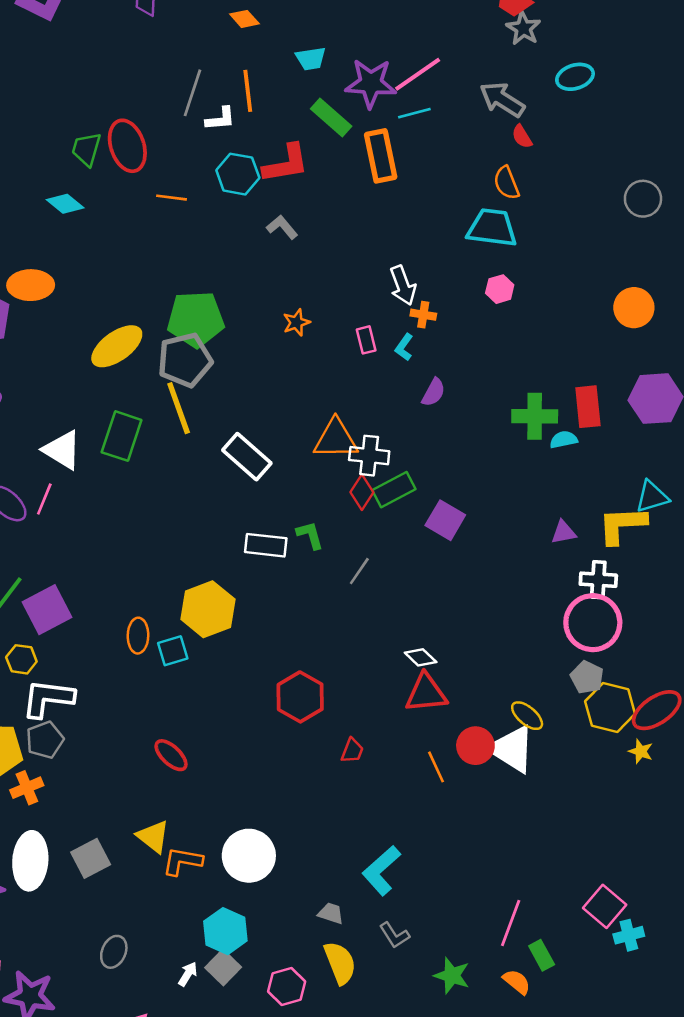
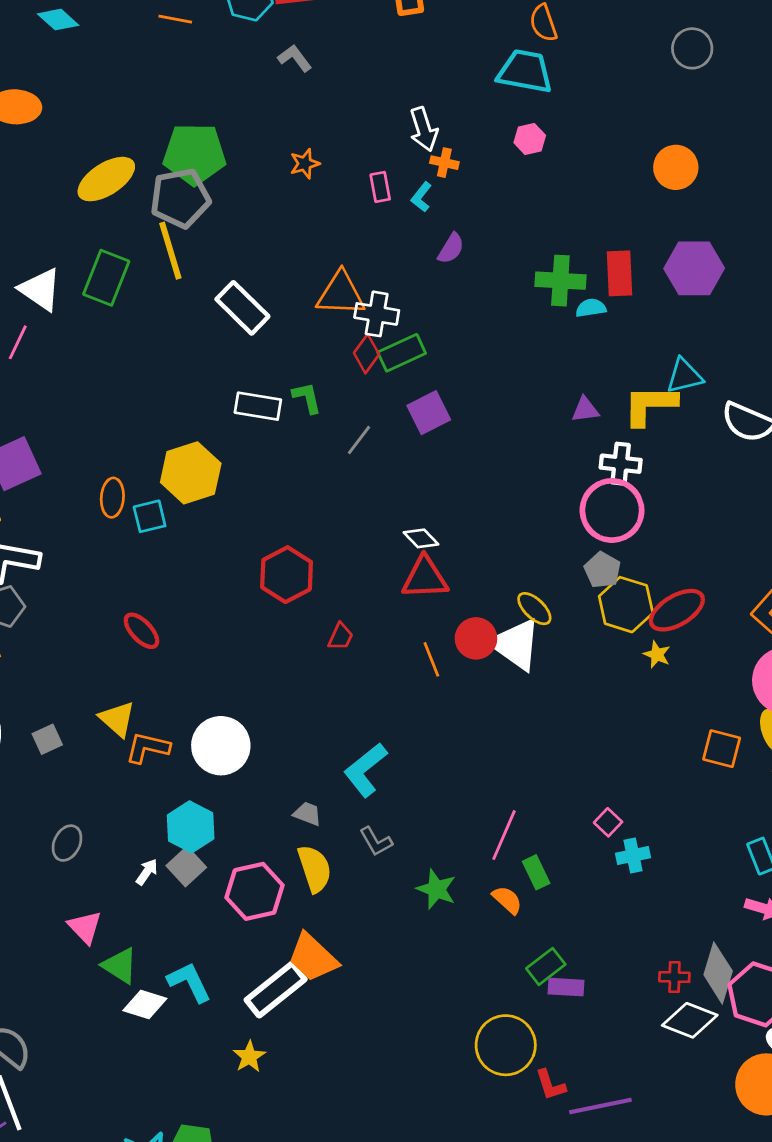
purple square: (445, 520) -> (429, 413), moved, turned 30
gray square: (91, 858) -> (47, 739), size x0.7
pink square: (605, 906) -> (608, 822), size x0.6
pink hexagon: (287, 987) -> (255, 891), size x1.4

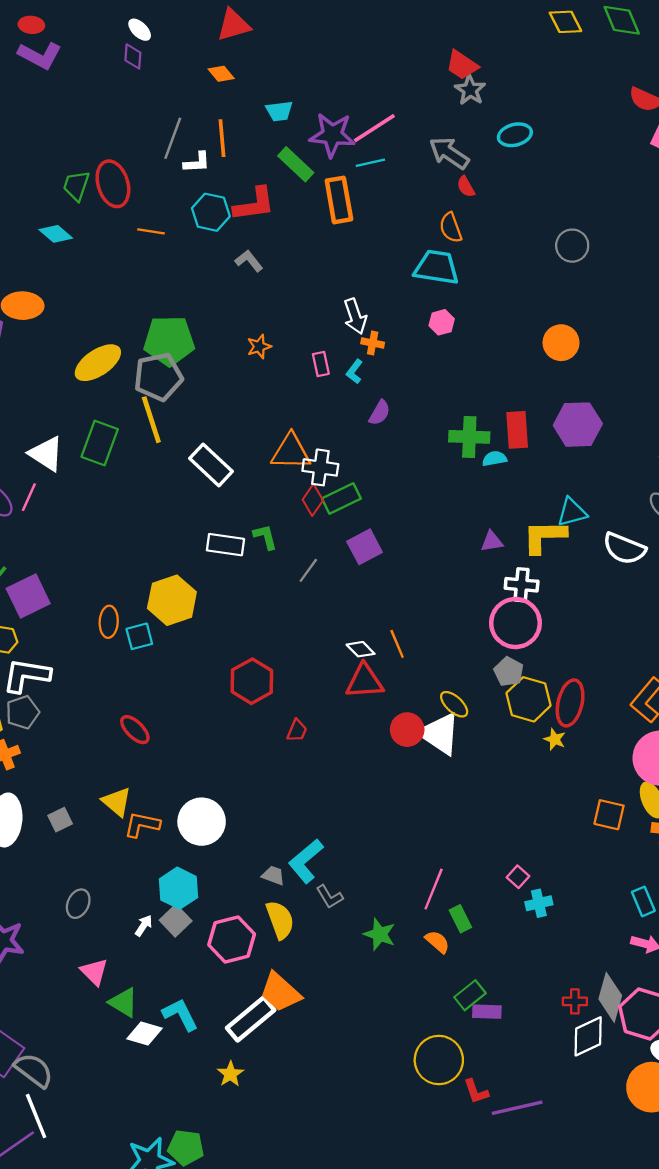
red ellipse: (677, 610) -> (570, 703), turned -45
orange line: (431, 659) -> (397, 644), moved
cyan L-shape: (365, 770) -> (306, 861), moved
white diamond: (690, 1020) -> (588, 1036), turned -45

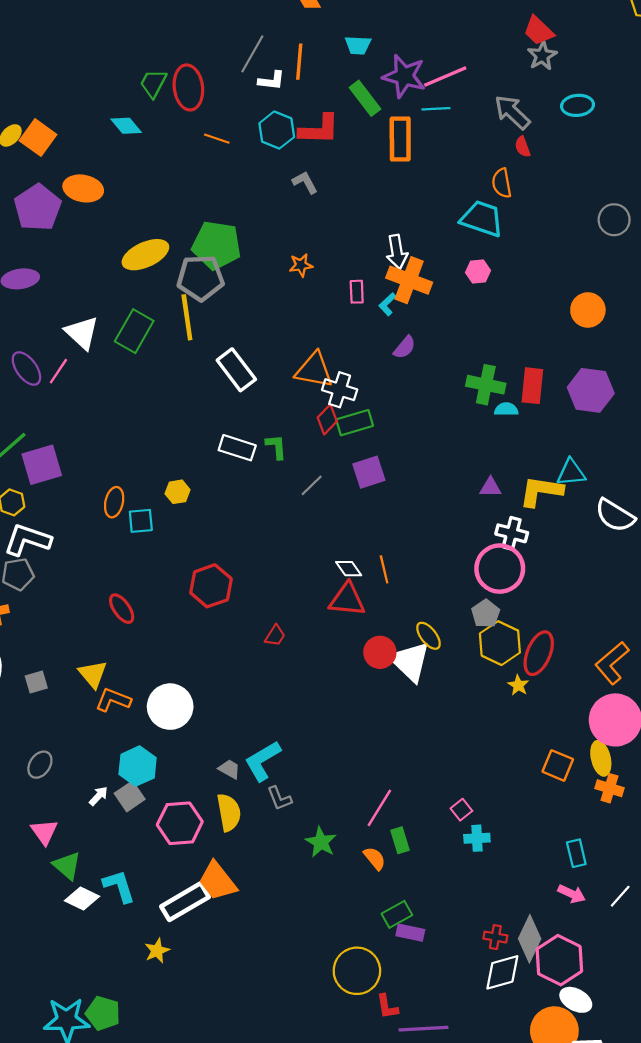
orange cross: (373, 343) -> (409, 280), size x2.0
yellow hexagon: (172, 600) -> (178, 492), size x0.5
red hexagon: (252, 681) -> (211, 586), moved

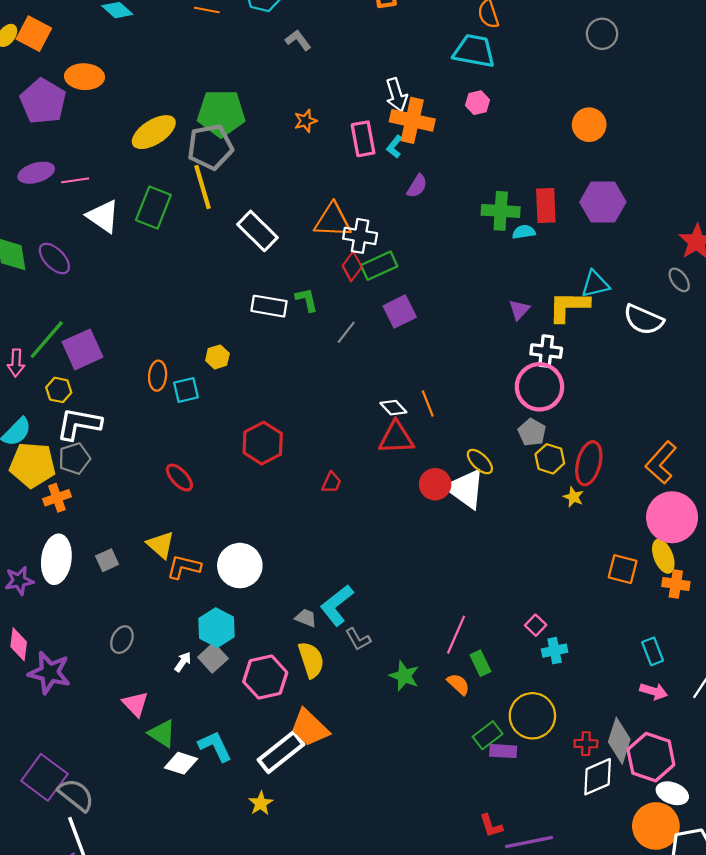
pink rectangle: (357, 292) -> (363, 139), size x1.5
pink line: (58, 371) -> (75, 180), moved, turned 56
purple triangle: (490, 487) -> (519, 310), turned -40
yellow hexagon: (500, 643) -> (550, 459), size x0.7
yellow circle: (357, 971) -> (532, 716), moved

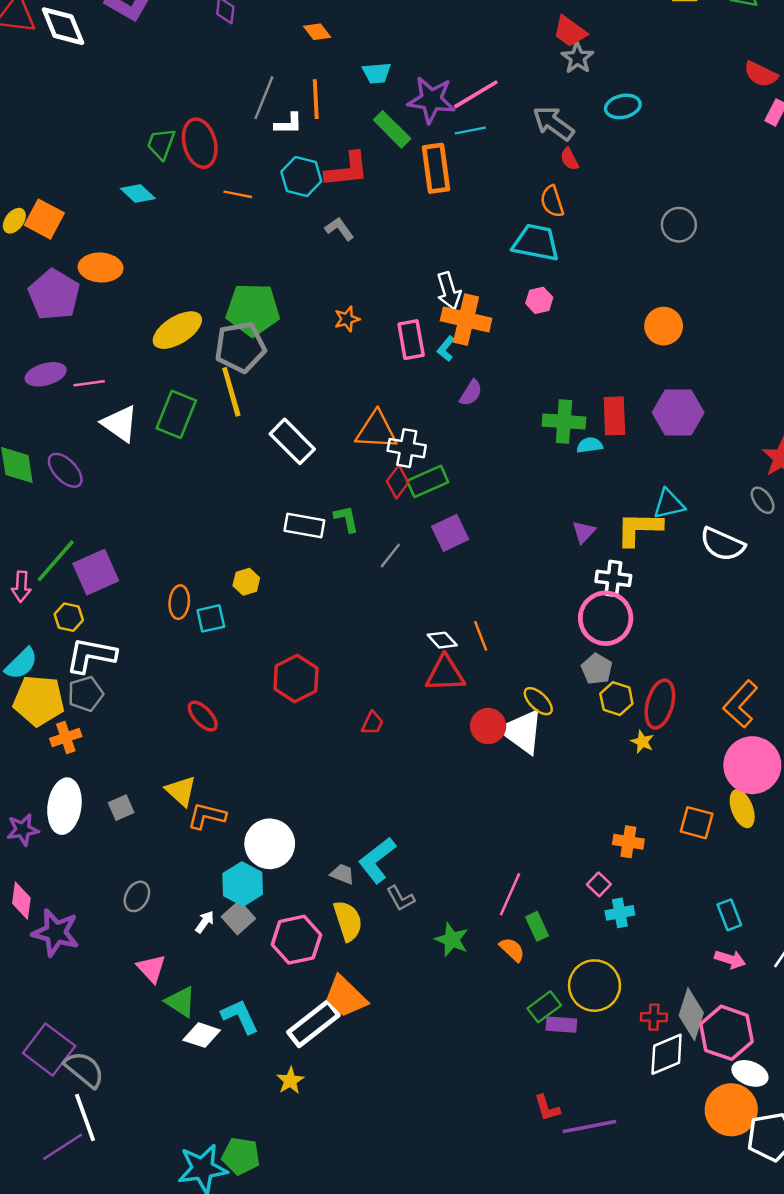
white circle: (240, 566) -> (270, 844), moved
orange cross: (676, 584) -> (628, 842), moved

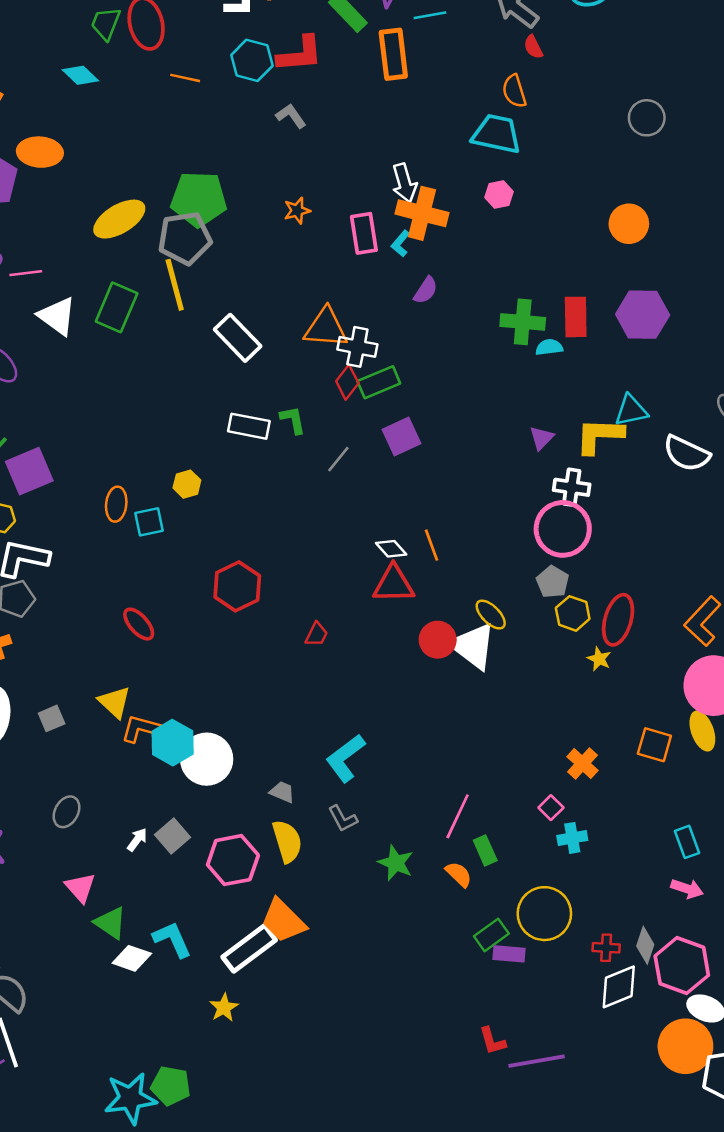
orange cross: (628, 842) -> (583, 764), turned 32
cyan L-shape: (377, 860) -> (345, 758), moved
cyan hexagon: (243, 884) -> (173, 743), moved
gray diamond: (691, 1014) -> (645, 945), size x0.7

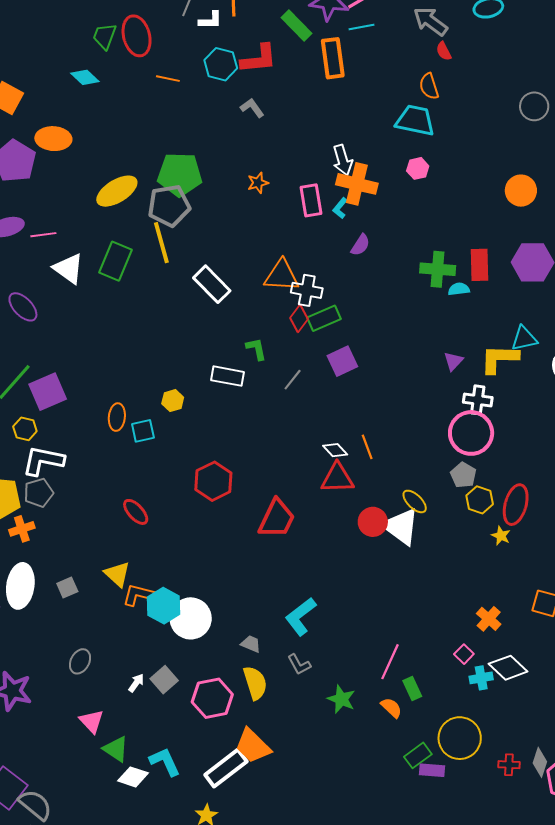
white rectangle: (249, 426) -> (228, 376), moved
red trapezoid: (317, 634) -> (277, 519), size x2.0
white diamond: (619, 987) -> (508, 668), moved, turned 66

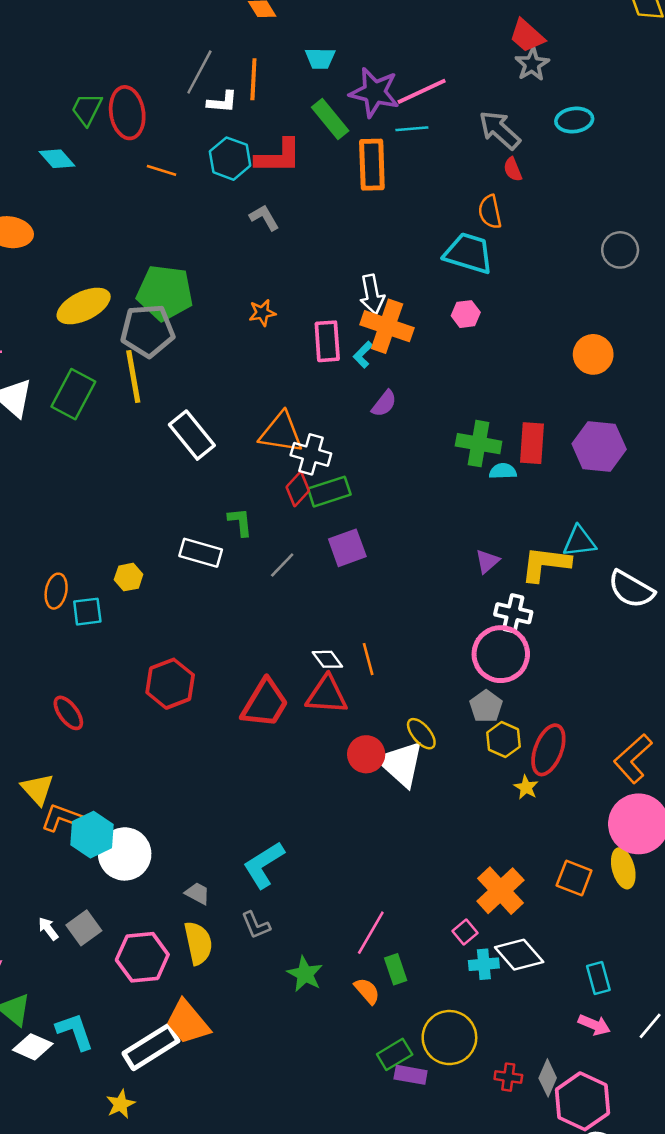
red trapezoid: (277, 519) -> (265, 703), moved
orange cross: (489, 619) -> (500, 891), size x1.5
white arrow: (136, 683) -> (48, 929), turned -78

